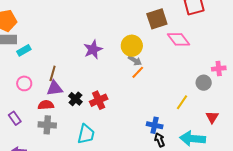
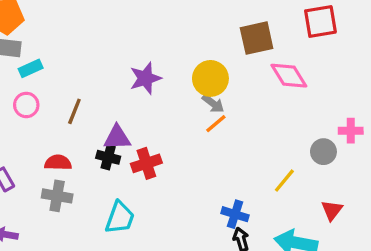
pink circle: (24, 83) -> (26, 105), moved
purple triangle: (55, 88) -> (117, 138), moved
black cross: (75, 99) -> (108, 157), turned -32

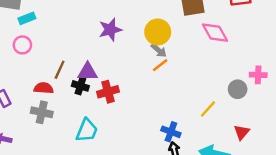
brown line: (74, 111) -> (60, 70), moved

